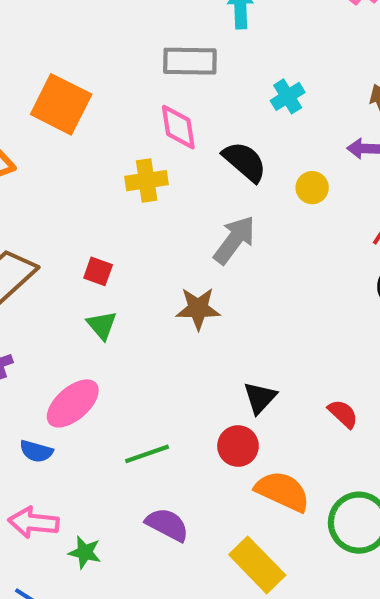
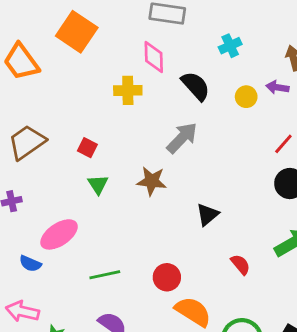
yellow circle: (312, 188) -> (246, 97), moved
green triangle: (102, 325) -> (98, 184), moved
black triangle: (260, 398) -> (207, 215), moved

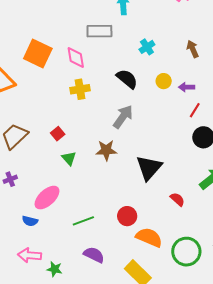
pink diamond: (154, 57) -> (76, 57), moved
purple arrow: (277, 87) -> (187, 87), moved
red square: (87, 148) -> (58, 134), turned 32
black triangle: (207, 215) -> (149, 168), size x1.6

